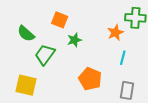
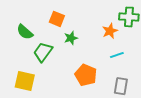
cyan line: (123, 58) -> (117, 55), turned 56

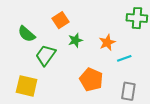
orange square: (57, 19) -> (61, 20), turned 35
orange star: (110, 31) -> (107, 42), moved

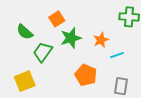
green star: (75, 40) -> (71, 38), size x1.5
yellow square: (27, 86) -> (25, 81), turned -35

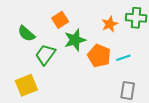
orange star: (101, 40) -> (110, 24), moved
orange pentagon: (86, 75) -> (99, 56), moved

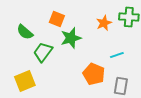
orange square: (60, 20) -> (57, 19), turned -35
orange pentagon: (99, 56) -> (94, 74), moved

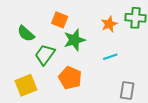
cyan line: (117, 55) -> (110, 57), moved
orange pentagon: (94, 74) -> (70, 78), moved

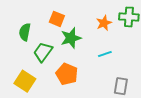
green semicircle: (26, 34) -> (25, 32), turned 60
yellow square: (26, 85) -> (25, 81), turned -35

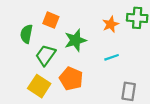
orange square: (57, 19) -> (51, 20), moved
yellow square: (25, 81) -> (39, 86), moved

